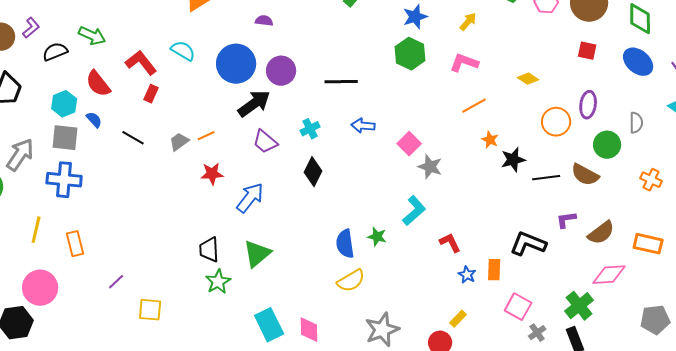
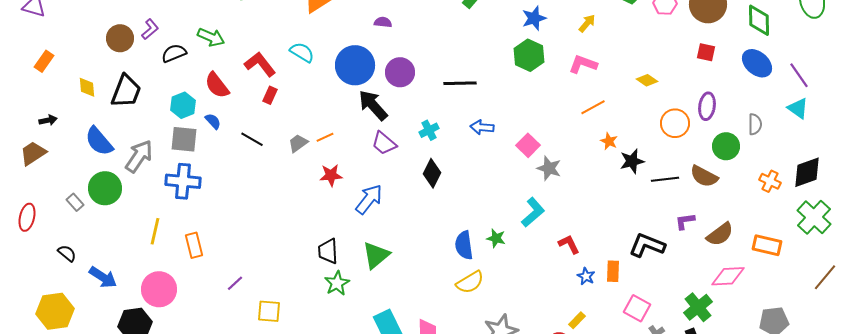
black arrow: (254, 104) -> (373, 105), turned -96

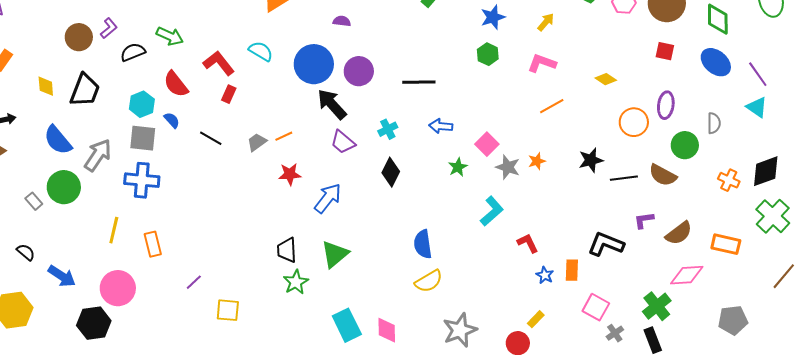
green hexagon: (529, 55) -> (488, 54), size x0.7
orange star: (609, 141) -> (537, 161), moved, turned 30
green star: (496, 238) -> (458, 167), moved, turned 30

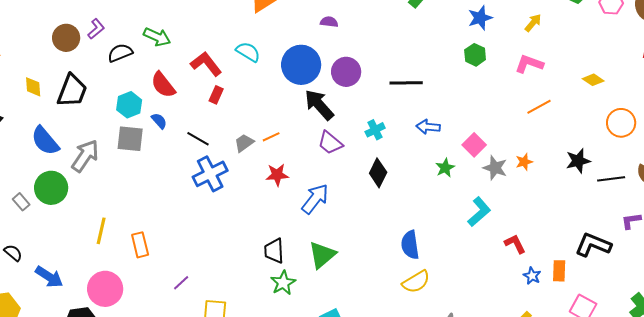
blue cross: (142, 180) -> (210, 174), moved, turned -32

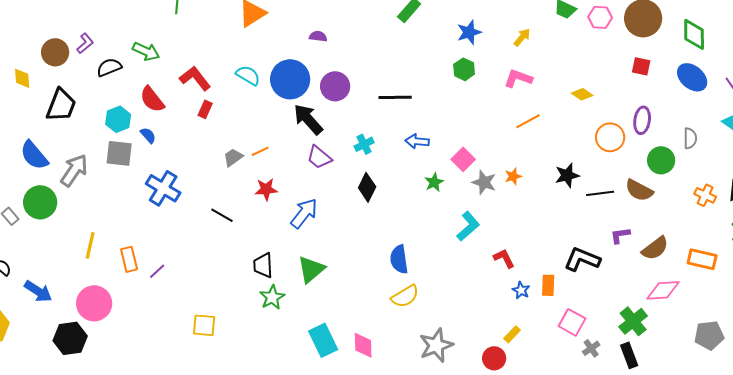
cyan semicircle: (248, 52) -> (248, 75), moved
yellow diamond: (33, 87) -> (22, 78), moved
black line: (198, 139) -> (222, 215), moved
blue cross: (210, 174) -> (163, 188), moved, turned -32
purple line: (181, 283) -> (157, 271), moved

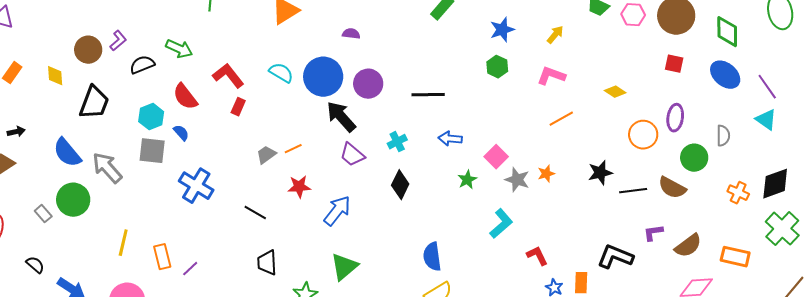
gray arrow: (74, 170) -> (107, 168), turned -76
black trapezoid: (263, 265) -> (267, 263), moved

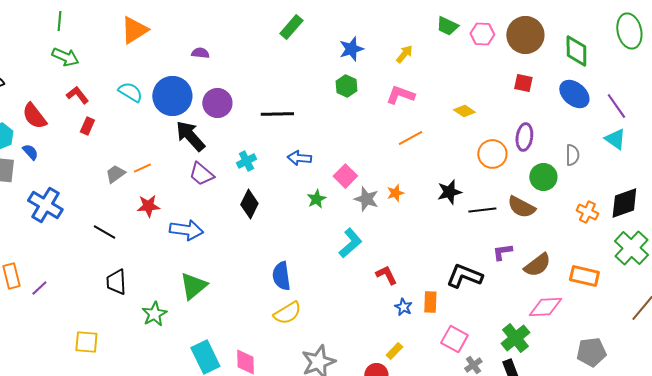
green arrow: (179, 49) -> (65, 57), moved
red L-shape: (228, 76) -> (77, 95), size x0.7
blue arrow: (337, 211) -> (186, 230), turned 60

